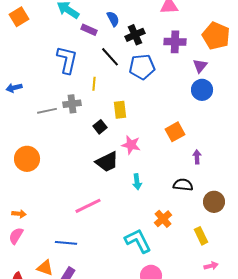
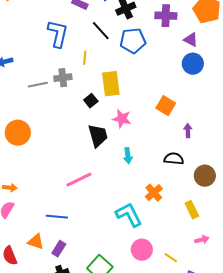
purple triangle: (200, 66) -> (191, 40), turned -42
yellow rectangle: (120, 110) -> (111, 84), size x1.4
orange square: (175, 132) -> (166, 106), turned -30
black trapezoid: (107, 162) -> (98, 136), turned -80

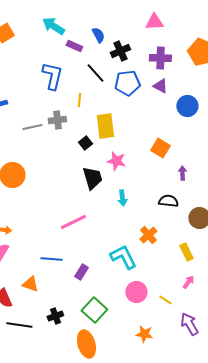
purple triangle: (191, 40) -> (160, 86), moved
pink arrow: (202, 240) -> (188, 282), moved, turned -40
purple rectangle: (59, 249) -> (81, 272), moved

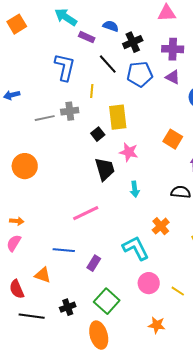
blue semicircle: (98, 35) -> (111, 26), turned -42

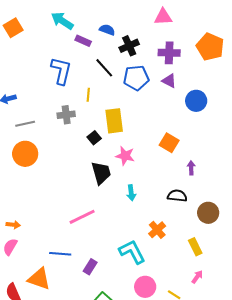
gray line: (45, 118) -> (25, 124), moved
orange circle: (25, 166) -> (25, 154), moved
orange triangle: (43, 275) -> (39, 279), size x1.4

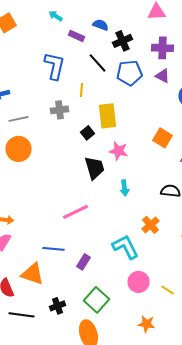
cyan arrow: (62, 21) -> (56, 16), size x0.6

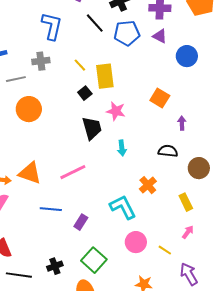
yellow line: (82, 90) -> (80, 65), moved, turned -48
gray cross: (60, 110) -> (41, 61), moved
orange circle: (18, 149) -> (29, 109), moved
orange triangle: (32, 274) -> (30, 173), moved

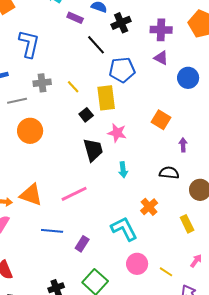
blue L-shape: (52, 26) -> (29, 44), moved
blue pentagon: (127, 33) -> (122, 70), moved
yellow line: (80, 65) -> (73, 87), moved
pink arrow: (188, 232) -> (196, 261), moved

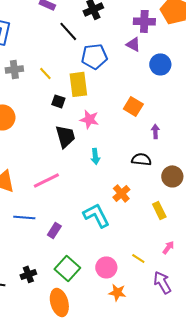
purple cross: (161, 30) -> (144, 21), moved
black square: (86, 115) -> (58, 101), turned -32
pink circle: (137, 264) -> (106, 267), moved

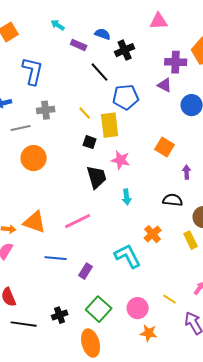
yellow line: (45, 73) -> (85, 113), moved
yellow rectangle: (159, 210) -> (191, 240), moved

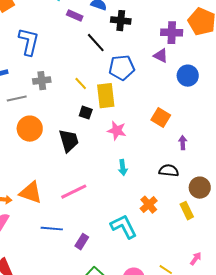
black cross: (125, 50) -> (121, 21), turned 30
black trapezoid: (97, 177) -> (69, 141), moved

